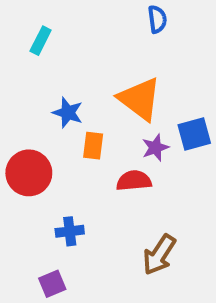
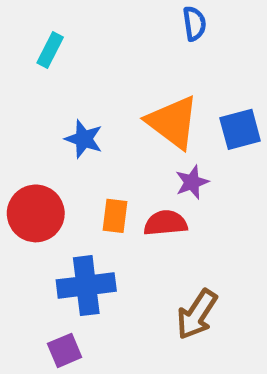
blue square: (194, 134) -> (240, 129), moved
orange rectangle: (93, 146) -> (115, 216), moved
blue cross: (70, 231) -> (86, 286), size x1.6

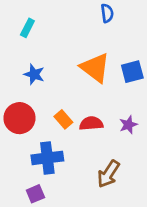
blue star: (84, 139) -> (34, 74), moved
purple star: (192, 182) -> (128, 125), moved
orange rectangle: (115, 216) -> (63, 119), turned -48

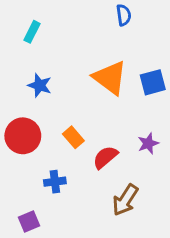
red semicircle: (91, 123) -> (105, 157), moved, turned -35
blue cross: (47, 158) -> (55, 182), size x0.6
purple square: (35, 194) -> (29, 221), moved

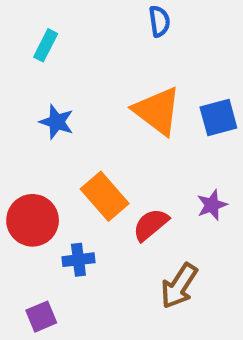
blue semicircle: (124, 15) -> (159, 21), moved
red circle: (23, 136) -> (33, 220), moved
orange rectangle: (73, 137) -> (105, 196), size x1.5

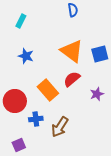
red semicircle: (151, 225) -> (72, 79), moved
brown arrow: (179, 286) -> (60, 127), moved

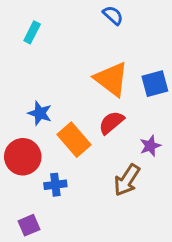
blue semicircle: (73, 10) -> (113, 15), turned -40
blue star: (26, 56) -> (40, 113), moved
brown arrow: (60, 127) -> (127, 180), moved

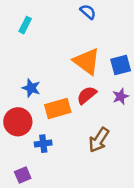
orange rectangle: (74, 140) -> (58, 109), turned -65
purple star: (150, 146) -> (121, 96), moved

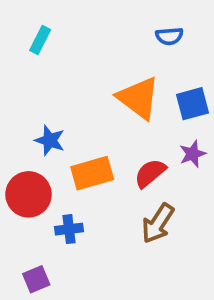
blue semicircle: (88, 12) -> (169, 36), moved, turned 133
red semicircle: (87, 95) -> (150, 173), moved

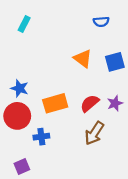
orange triangle: (138, 98) -> (83, 58), size x0.7
blue star: (50, 140) -> (20, 88), moved
purple star: (193, 154) -> (115, 103), moved

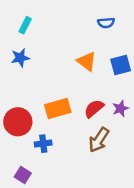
blue star: (20, 88) -> (20, 58), moved, turned -30
purple square: (22, 167) -> (23, 175), turned -35

